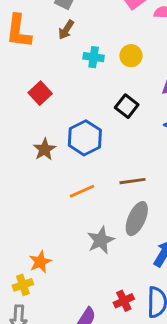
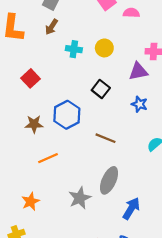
brown star: (45, 149) -> (34, 124), turned 30
brown line: (132, 181) -> (106, 138), moved, turned 30
orange line: (82, 191) -> (48, 158), moved
orange star: (40, 262) -> (31, 201), moved

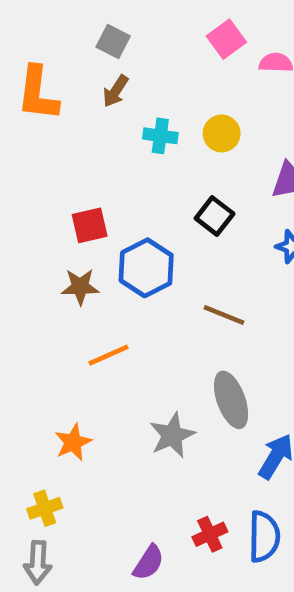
red square: (31, 78) -> (90, 225), moved, turned 30
gray ellipse: (109, 180) -> (231, 400), turned -44

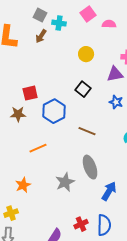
cyan cross: (160, 136) -> (59, 23), moved
brown star: (80, 287) -> (18, 114), moved

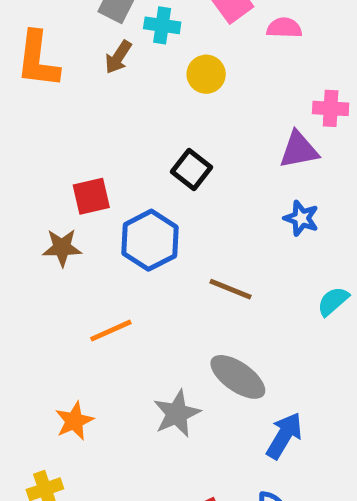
yellow circle: (86, 54) -> (206, 74), moved
black square: (83, 89) -> (191, 169), moved
gray ellipse: (90, 167) -> (238, 377), turned -35

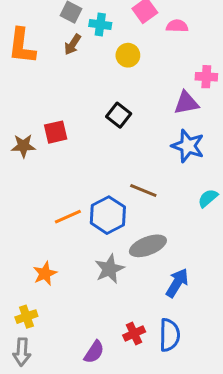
blue star: (301, 218) -> (188, 146), size x1.5
blue hexagon: (150, 240) -> (108, 215), moved
brown star: (62, 248) -> (23, 146), moved
gray ellipse: (238, 377) -> (148, 246), turned -56

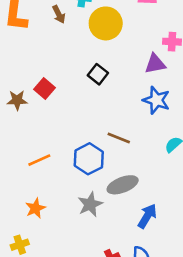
brown arrow: (73, 44) -> (59, 14), turned -60
yellow circle: (128, 55) -> (106, 23), size x1.6
red square: (56, 132) -> (44, 88), turned -36
orange line: (68, 217) -> (39, 160), moved

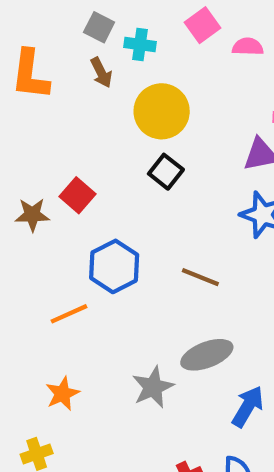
yellow circle: (106, 23) -> (162, 111), moved
blue hexagon: (89, 159) -> (114, 266), moved

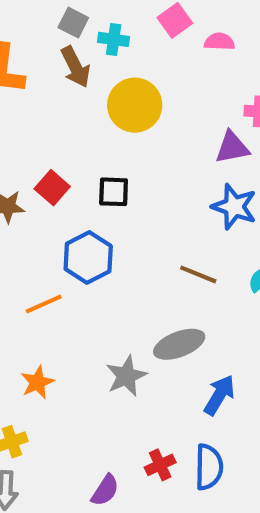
brown arrow: (101, 73) -> (75, 67), size x1.4
black square: (166, 172) -> (114, 192), moved, turned -36
brown line: (200, 277) -> (198, 274), moved

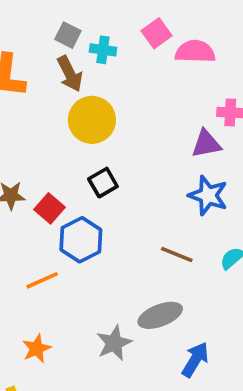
pink semicircle: (219, 42) -> (195, 52), size x1.5
yellow circle: (135, 105) -> (92, 120), moved
red square: (52, 188) -> (50, 208), moved
black square: (114, 192) -> (103, 183), turned -32

